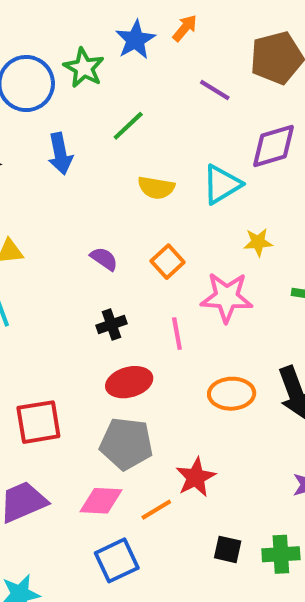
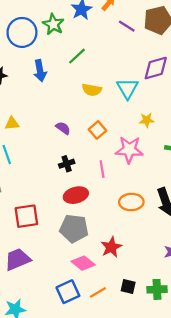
purple line: (215, 90) -> (127, 26), moved
cyan triangle: (222, 184) -> (127, 88), turned -30
pink diamond: (101, 501) -> (83, 263), moved, turned 35
orange line: (156, 510) -> (98, 292), moved

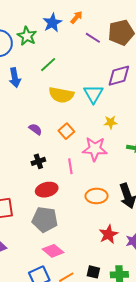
yellow semicircle: (92, 90) -> (61, 95), size x1.4
red star: (111, 247) -> (108, 234), moved

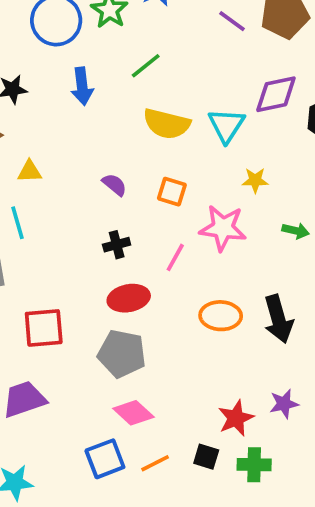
orange square: (66, 131) -> (172, 192), turned -35
pink line: (70, 166) -> (175, 257), turned 35
red star: (108, 234) -> (236, 418), moved

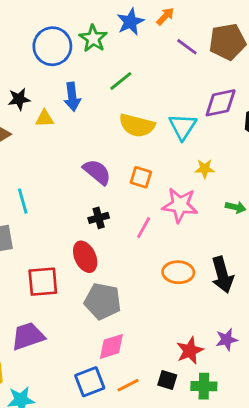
yellow triangle: (30, 171) -> (44, 119), moved
purple semicircle: (114, 185) -> (97, 172), size x1.5
red ellipse: (129, 298) -> (85, 257), moved, turned 76
pink diamond: (133, 413) -> (111, 346), turned -60

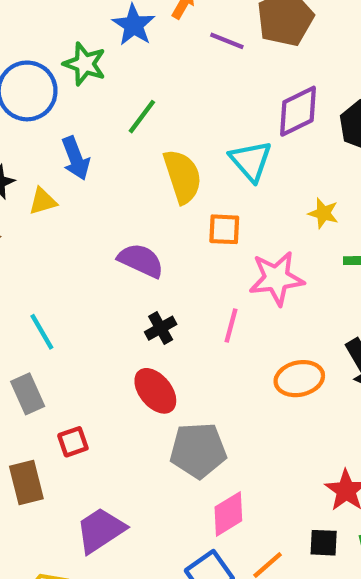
yellow semicircle: (137, 125) -> (182, 176), turned -108
yellow star: (205, 169) -> (323, 213), moved, turned 30
orange square: (141, 177) -> (224, 229), moved
red square: (43, 282) -> (73, 442), moved, size x0.6

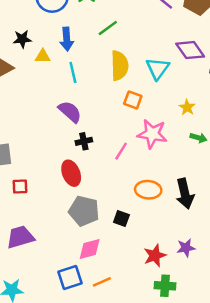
purple diamond: (298, 111) -> (190, 50), turned 64
purple semicircle: (141, 260) -> (70, 112), moved
cyan line: (42, 332) -> (73, 72), moved
black square: (324, 543) -> (121, 218), moved

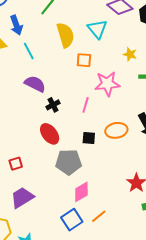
red square: (20, 187) -> (16, 164), moved
black square: (121, 218) -> (89, 138), moved

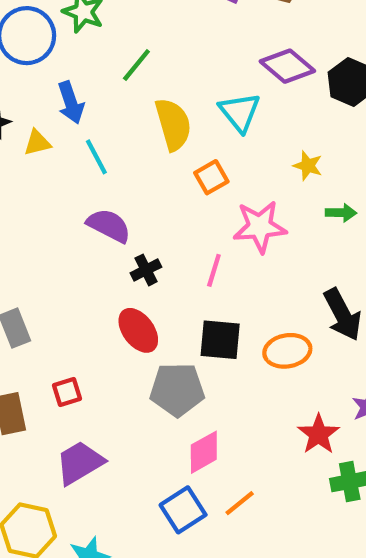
orange square: (84, 60) -> (211, 177), turned -35
orange ellipse: (116, 130) -> (287, 351), moved
black square: (89, 138) -> (220, 340), size x1.5

